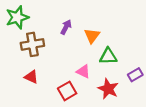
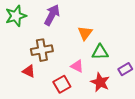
purple arrow: (66, 27) -> (52, 15), moved, size x1.5
brown cross: (32, 44) -> (42, 50), moved

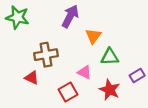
purple arrow: (52, 15) -> (70, 16), moved
green star: (16, 16) -> (17, 17), turned 30

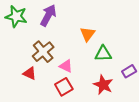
purple arrow: (70, 16) -> (48, 15), moved
brown cross: (46, 55) -> (43, 52), turned -30
pink triangle: (84, 72) -> (66, 66), moved

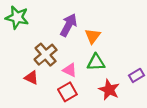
purple arrow: (48, 15) -> (69, 25), moved
green triangle: (103, 54) -> (96, 62), moved

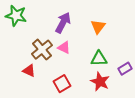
orange triangle: (93, 36) -> (98, 27), moved
green triangle: (96, 62) -> (99, 59), moved
pink triangle: (70, 70) -> (64, 48), moved

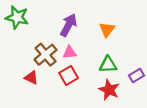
pink triangle: (64, 48) -> (70, 52), turned -32
red square: (62, 84) -> (69, 75), moved

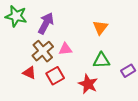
purple arrow: (69, 25) -> (46, 23), moved
red square: (69, 75) -> (55, 76), moved
red star: (109, 90) -> (88, 84), moved

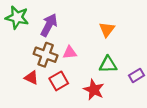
brown cross: (43, 51) -> (46, 55), turned -30

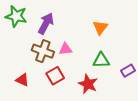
red triangle: (31, 78) -> (22, 80), moved

